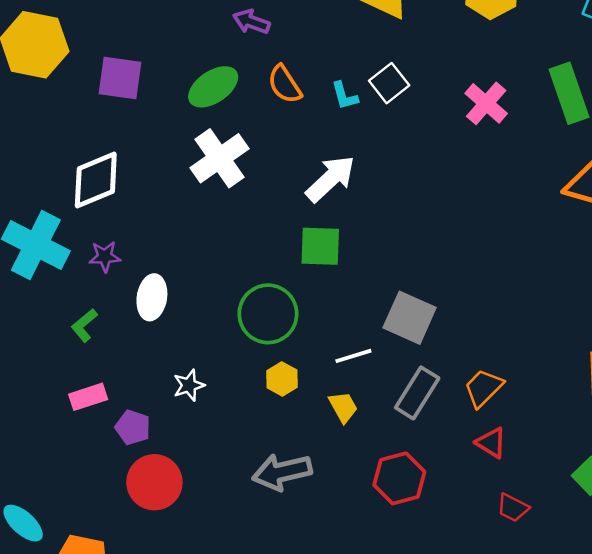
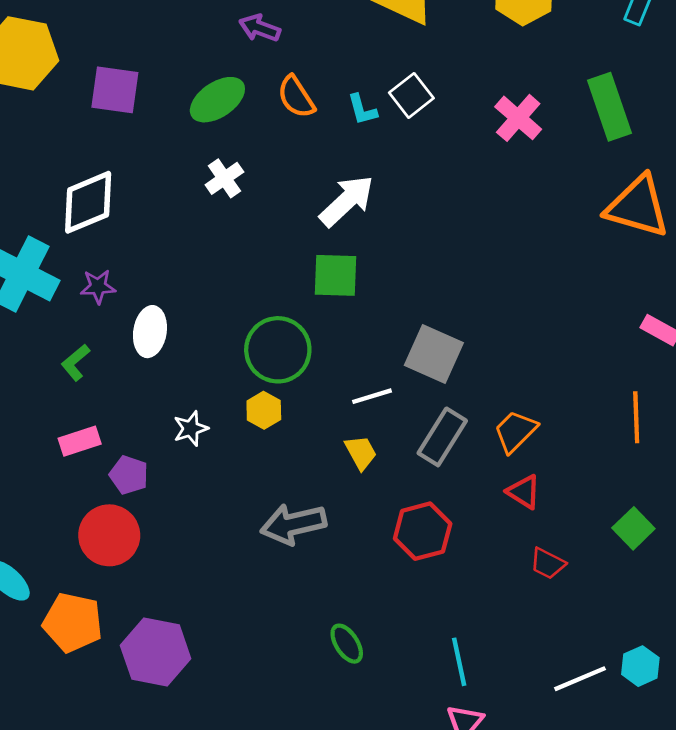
white cross: (220, 158) -> (224, 178), size x0.6
yellow hexagon: (282, 379) -> (264, 410), moved
red circle: (154, 482) -> (109, 535), moved

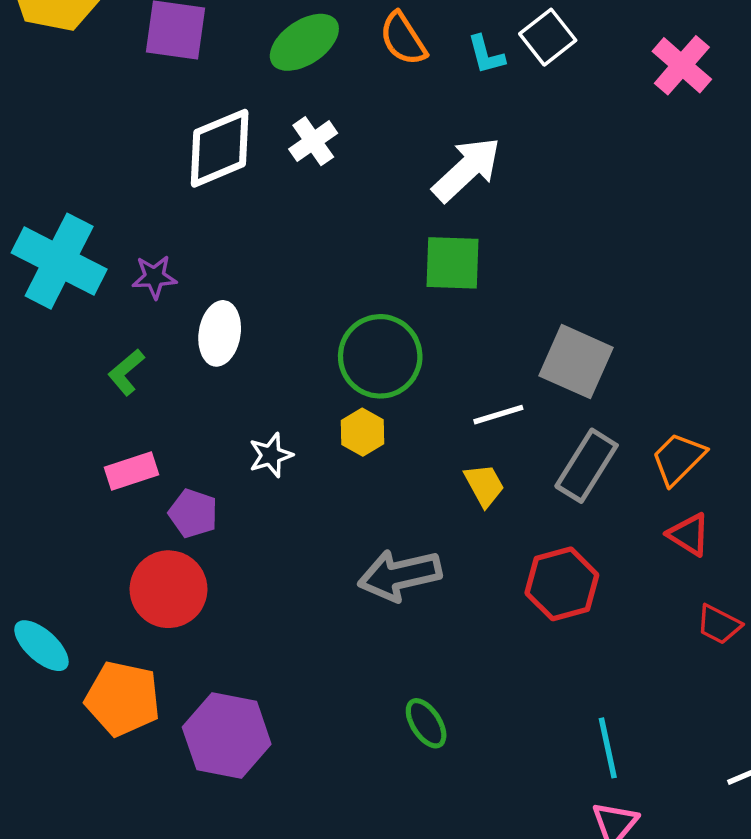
white diamond: (88, 202) -> (220, 148), moved
green ellipse: (347, 644) -> (426, 723), moved

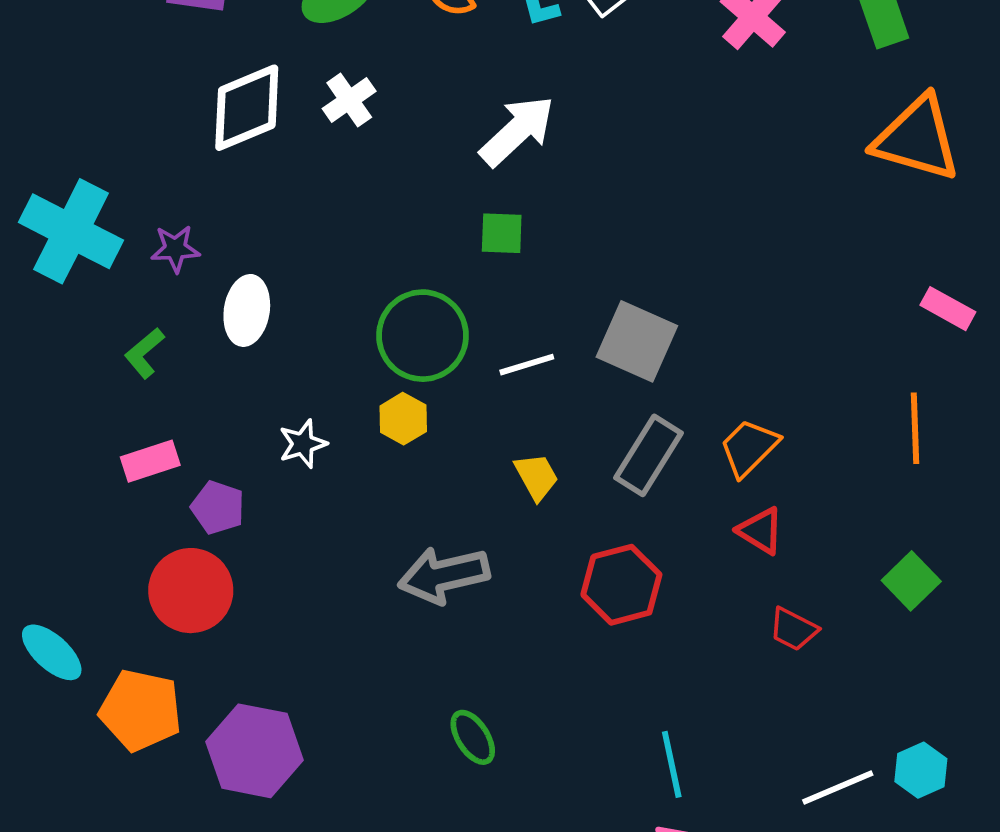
green square: (453, 263) -> (502, 233), size x0.7
white line: (498, 415) -> (527, 365), moved

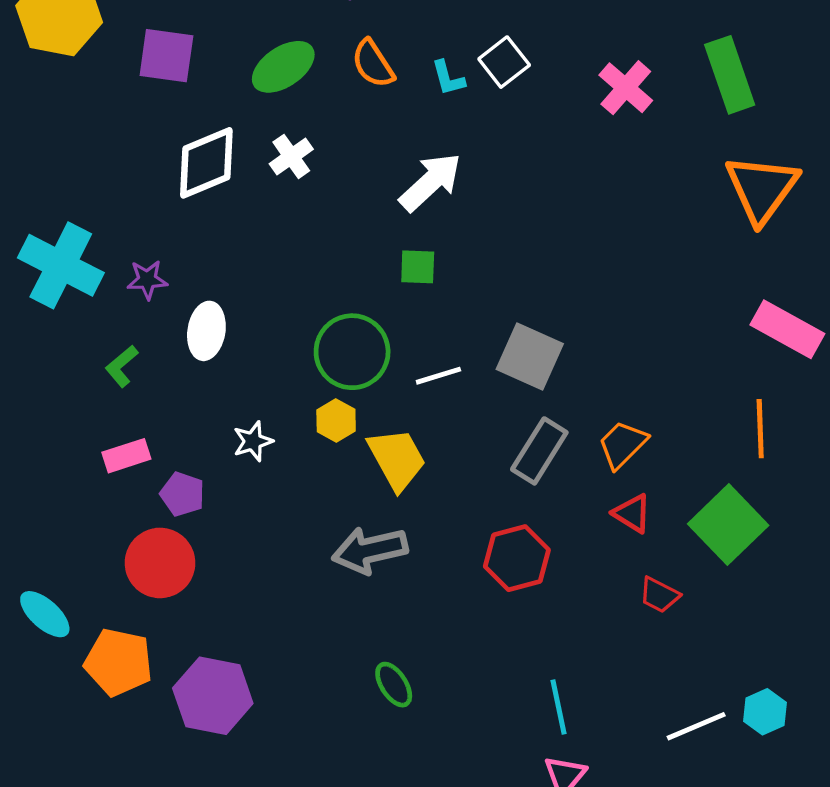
orange triangle: (917, 139) -> (762, 188), turned 50
pink rectangle: (948, 309) -> (787, 329), size x1.6
yellow trapezoid: (536, 477) -> (397, 459), moved, size x1.6
green square: (911, 581) -> (728, 525), moved, size x1.6

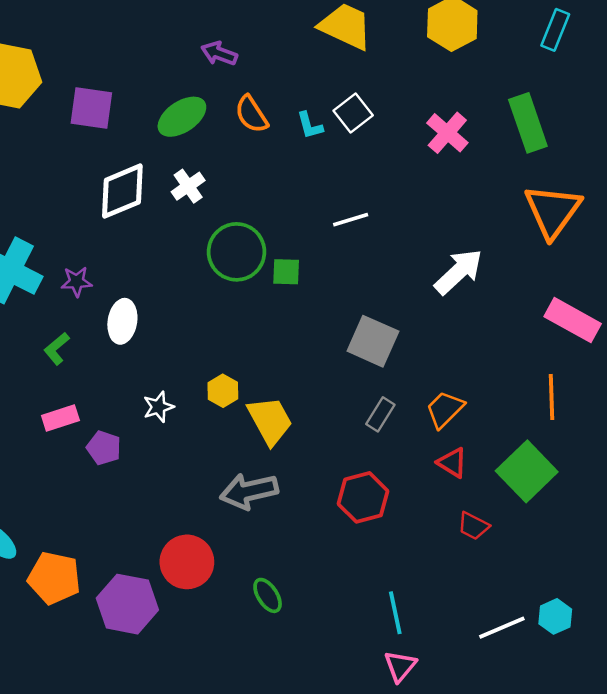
white arrow: (430, 182) -> (459, 272), moved
green circle: (352, 352) -> (237, 252), moved
white line: (438, 376) -> (351, 220), moved
gray rectangle: (539, 451) -> (380, 414), size x0.7
red circle: (160, 563) -> (187, 562), moved

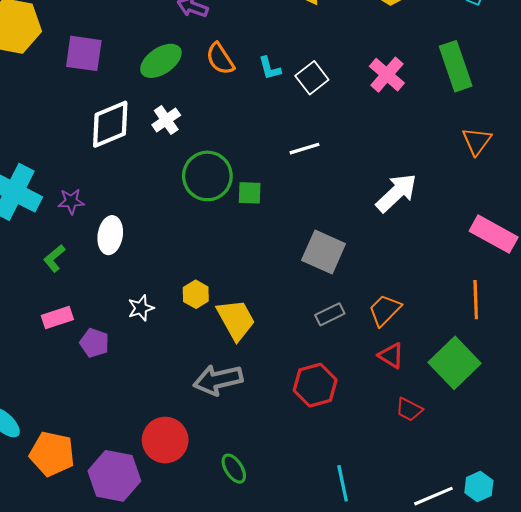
white square: (353, 113) -> (312, 78), moved
orange triangle: (553, 211) -> (477, 141), size x0.6
gray rectangle: (380, 414) -> (330, 314), turned 32

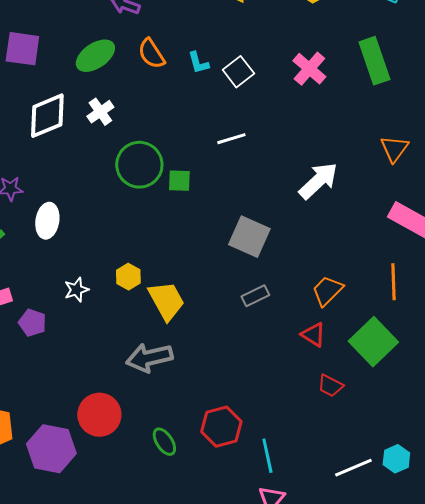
orange triangle: (477, 141) -> (394, 149), moved
orange trapezoid: (385, 310) -> (327, 291), moved
red hexagon: (315, 385) -> (221, 427), moved

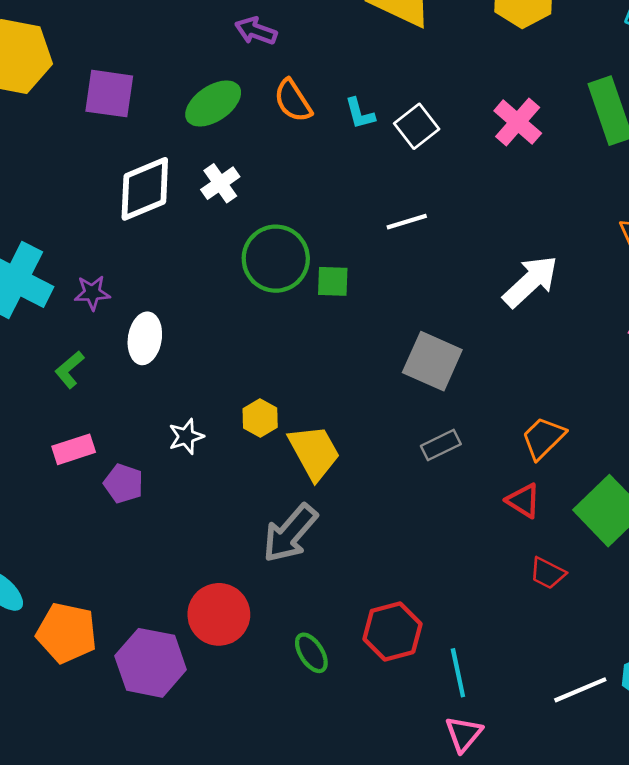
gray arrow: (149, 358) -> (290, 533), turned -36

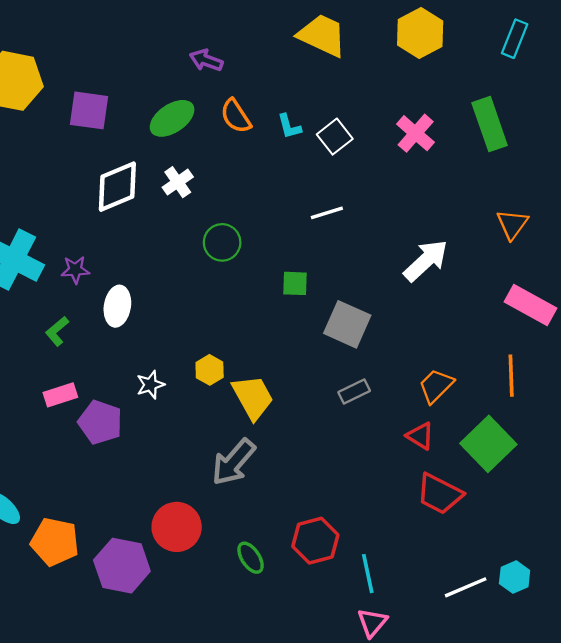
green circle: (276, 259) -> (222, 242), size x0.7
green square: (333, 281) -> (295, 283), moved
purple pentagon: (123, 483) -> (100, 422), size x1.4
red trapezoid: (548, 573) -> (439, 494), size x1.6

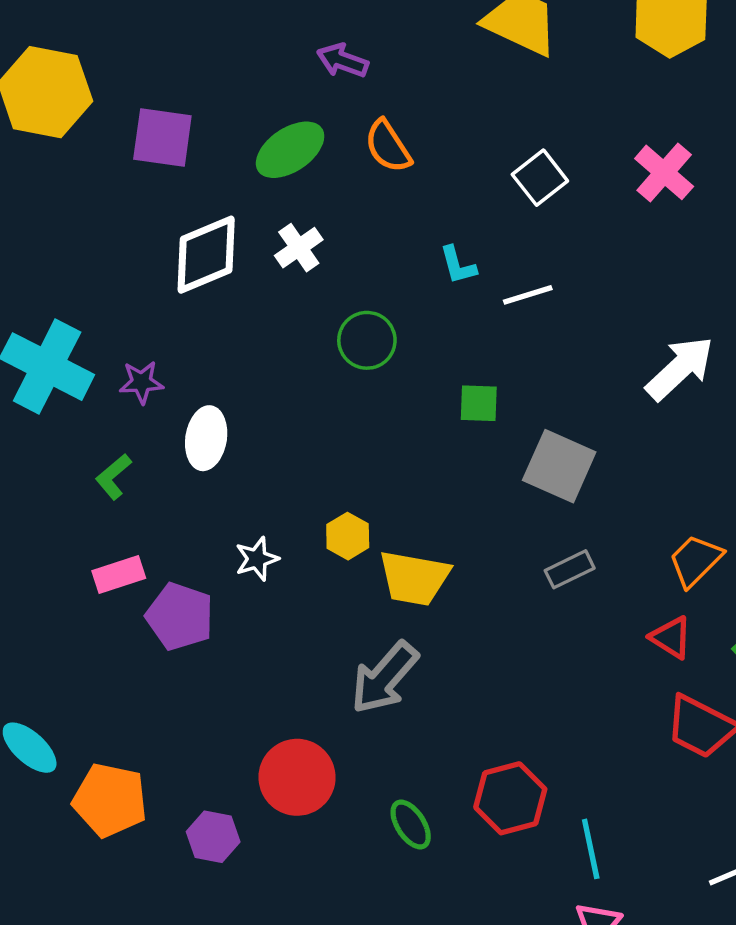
cyan L-shape: (289, 126) -> (458, 265), moved
yellow trapezoid: (253, 397) -> (414, 578), turned 129
purple hexagon: (122, 566) -> (213, 837), size x0.6

